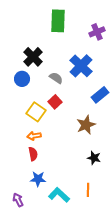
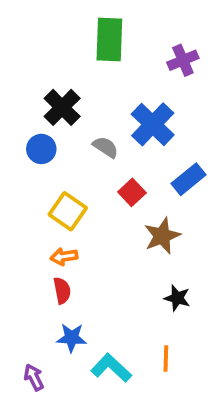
red square: (55, 102) -> (132, 192), moved

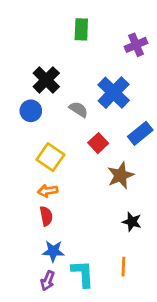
green rectangle: (109, 39) -> (81, 29), size x0.7
cyan L-shape: (111, 368) -> (83, 274), turned 44
purple arrow: (34, 377) -> (48, 281), moved, turned -132

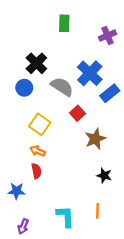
gray semicircle: (78, 109) -> (62, 87), size x1.5
blue rectangle: (140, 133) -> (110, 93), moved
orange arrow: (48, 191) -> (38, 151), turned 32
blue star: (53, 251) -> (16, 191), moved
purple arrow: (48, 281) -> (23, 226), moved

